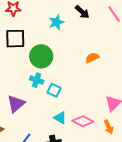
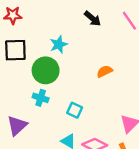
cyan star: (56, 22) -> (59, 44), moved
cyan square: (54, 90) -> (75, 110), moved

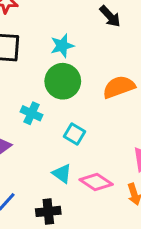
green circle: (46, 70) -> (63, 81), moved
orange semicircle: (105, 71) -> (119, 87), size x1.5

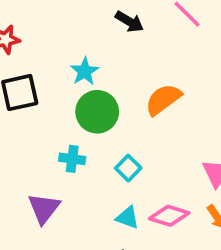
cyan square: (74, 134) -> (128, 168), turned 30

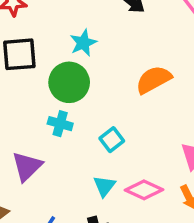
green circle: (97, 112) -> (69, 82), moved
cyan triangle: (127, 218) -> (104, 186), turned 40

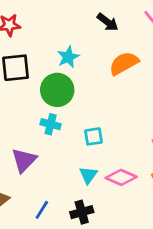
orange semicircle: (154, 80) -> (124, 63), moved
cyan square: (112, 140) -> (93, 136), turned 30

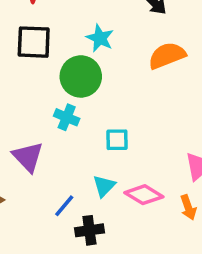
cyan star: (68, 57) -> (100, 38), turned -30
purple triangle: (24, 160) -> (28, 157), turned -36
blue line: (42, 210) -> (64, 206), moved

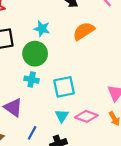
cyan square: (117, 140) -> (64, 87), size x1.5
blue line: (64, 206) -> (32, 133), moved

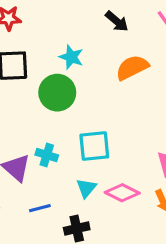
cyan cross: (32, 80) -> (47, 155), moved
blue line: (32, 133) -> (40, 208), turned 40

